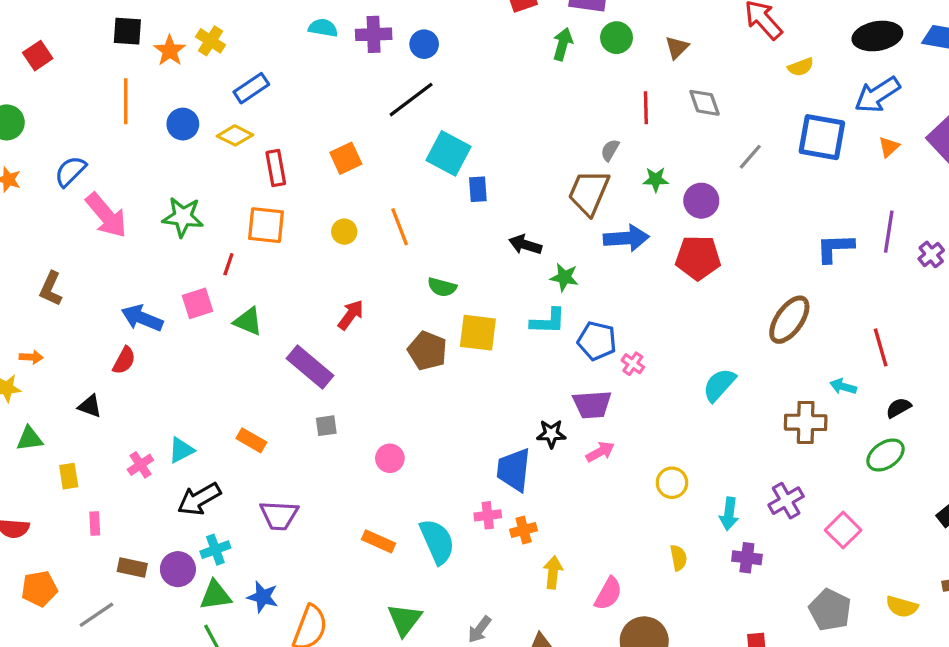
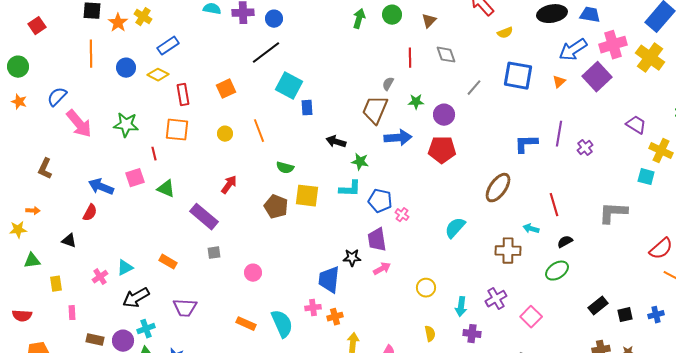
blue arrow: (877, 95) -> (573, 50), moved
red line: (228, 264) -> (154, 154), turned -32
purple trapezoid: (592, 404) -> (377, 240), turned 85

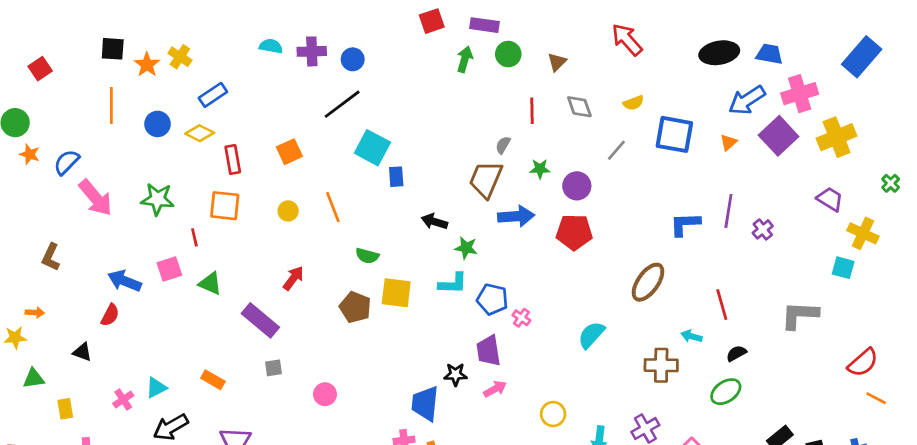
yellow semicircle: (505, 33) -> (634, 103), moved
yellow cross: (650, 58) -> (837, 137), moved, turned 32
orange star: (19, 102) -> (30, 154), moved

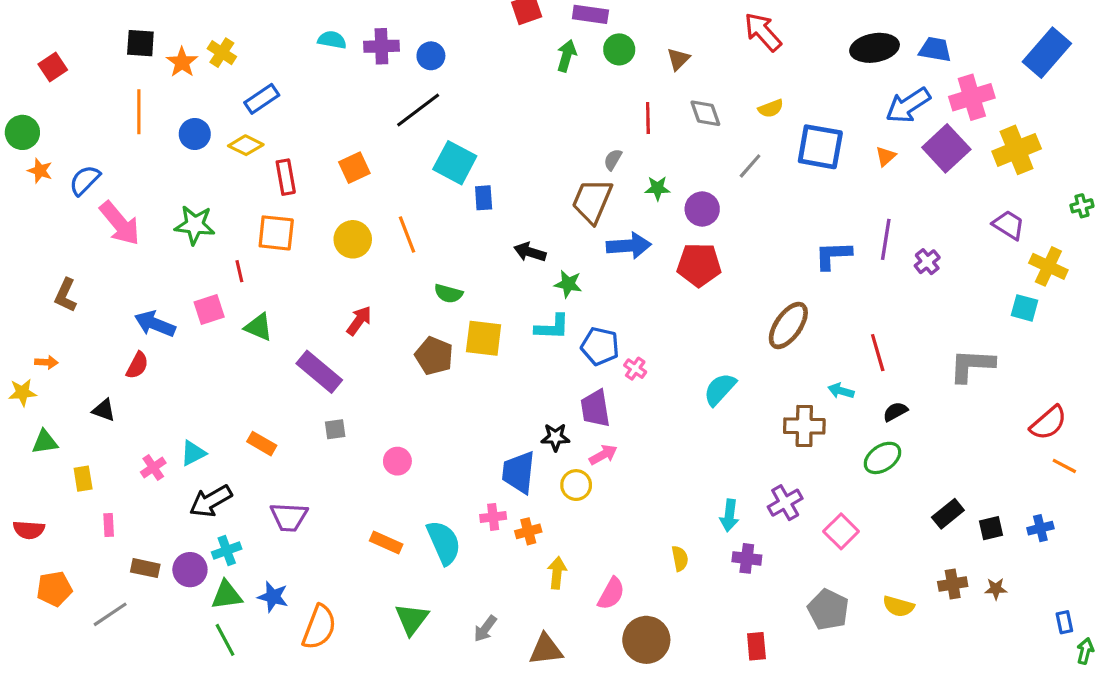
green cross: (891, 183) -> (1082, 206), turned 30
yellow circle: (288, 211) -> (353, 239), size x1.5
yellow circle: (553, 414) -> (576, 485), moved

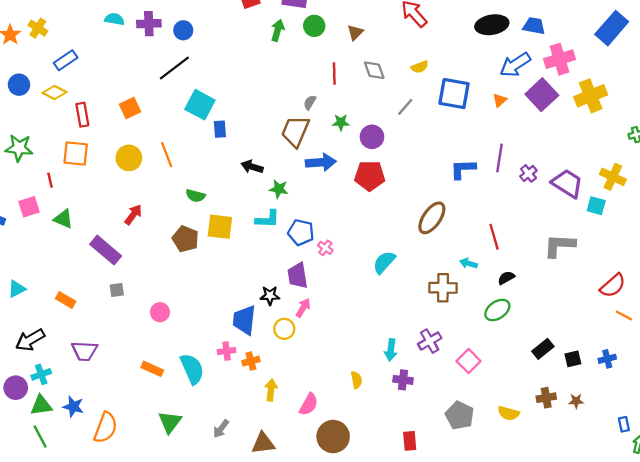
purple trapezoid: (1009, 225) -> (567, 183), moved, size x1.4
cyan triangle: (193, 453) -> (17, 289), moved
pink arrow: (603, 455) -> (303, 308), turned -30

